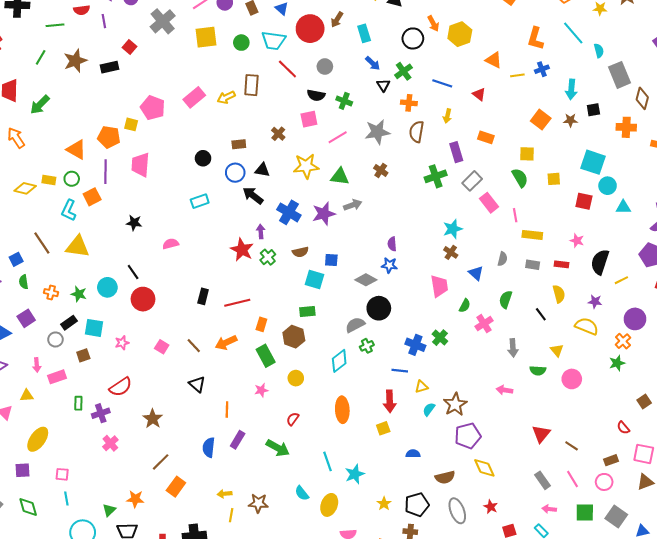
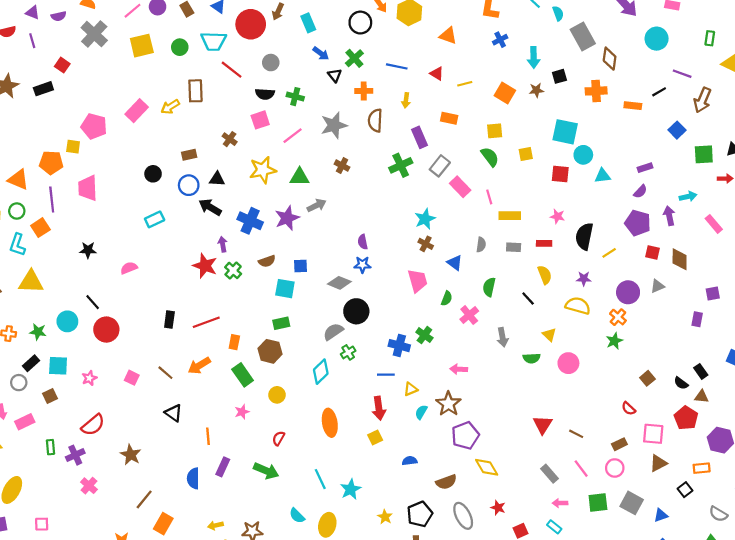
yellow line: (517, 75) -> (465, 84), moved
pink arrow: (504, 390) -> (459, 369), moved

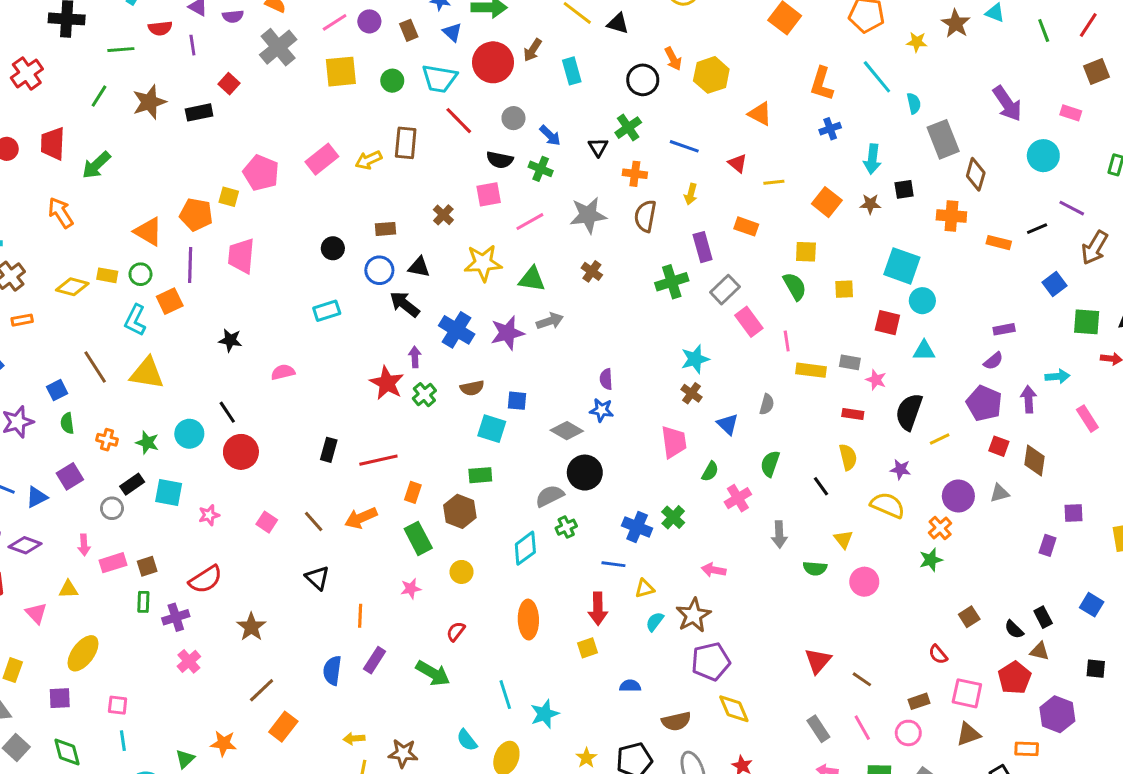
blue arrow: (321, 53) -> (550, 136), moved
cyan triangle: (603, 176) -> (924, 351), moved
gray rectangle: (514, 247) -> (850, 362), moved
brown square: (50, 396) -> (147, 566), moved

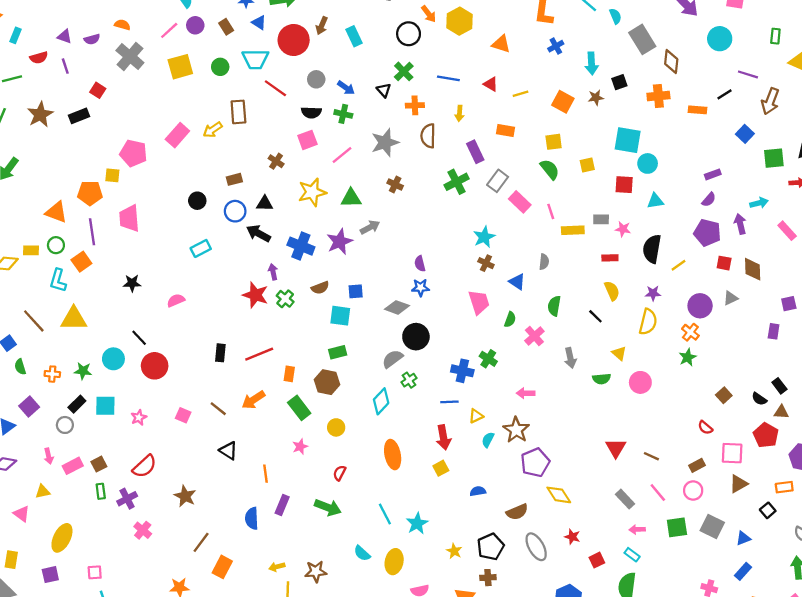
yellow semicircle: (888, 505) -> (648, 322), turned 90

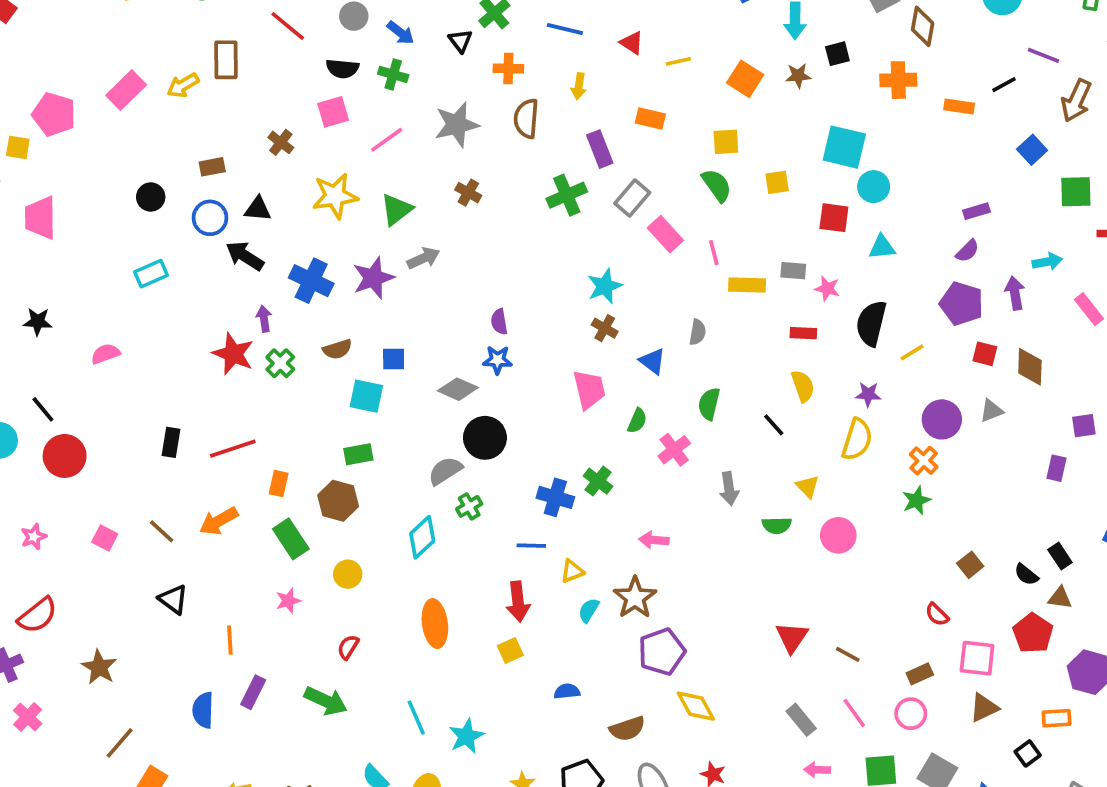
green triangle: (351, 198) -> (396, 210), turned -40

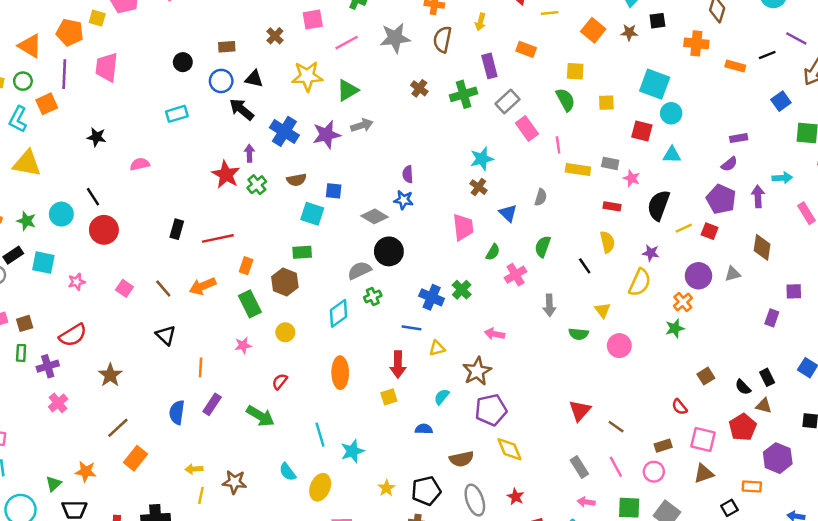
brown cross: (468, 193) -> (419, 88), moved
red square: (985, 354) -> (710, 231), moved
cyan semicircle: (589, 610) -> (442, 397), moved

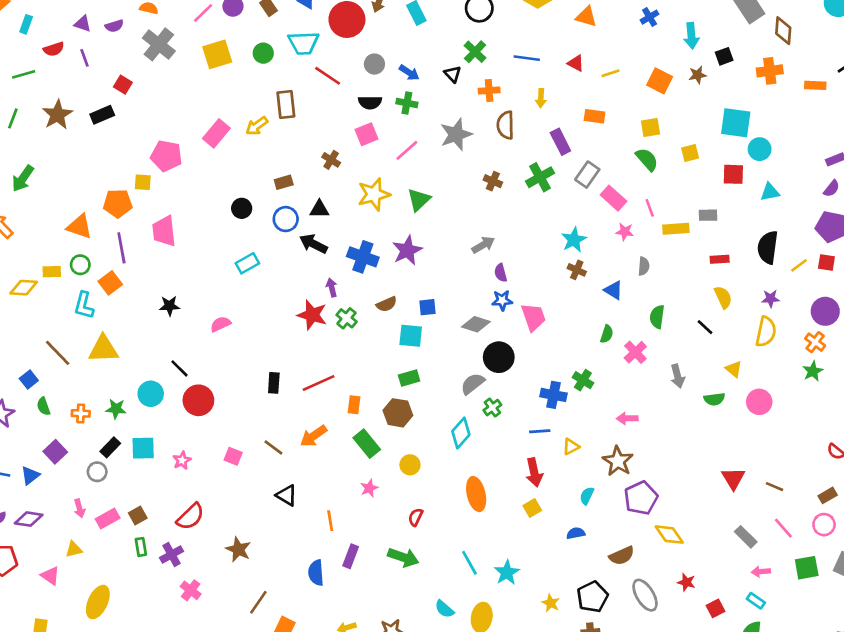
gray arrow: (362, 125) -> (483, 245), moved
pink star: (632, 178) -> (625, 232), moved
pink trapezoid: (463, 227) -> (533, 317), moved

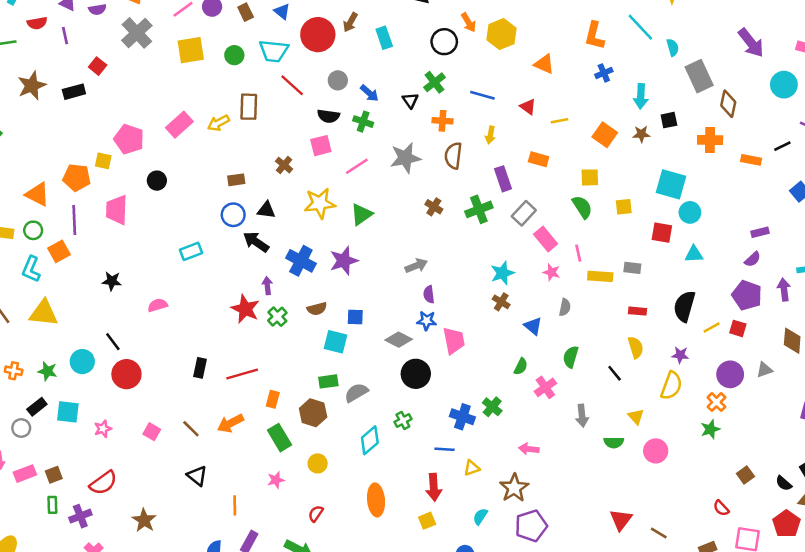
black circle: (242, 208) -> (157, 181), moved
gray semicircle: (473, 384) -> (356, 393), moved

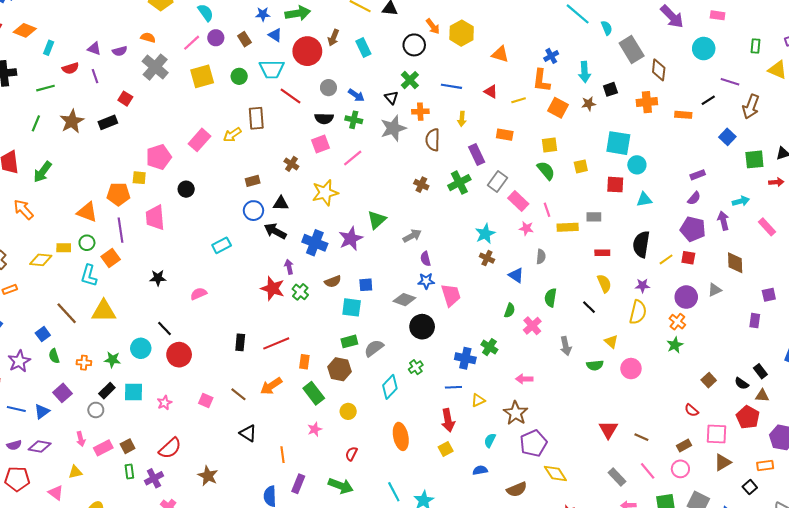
orange L-shape: (594, 36) -> (541, 81), moved
pink pentagon: (129, 139) -> (159, 157), turned -30
gray star: (405, 158) -> (393, 128), moved
green triangle: (362, 214) -> (377, 220), moved

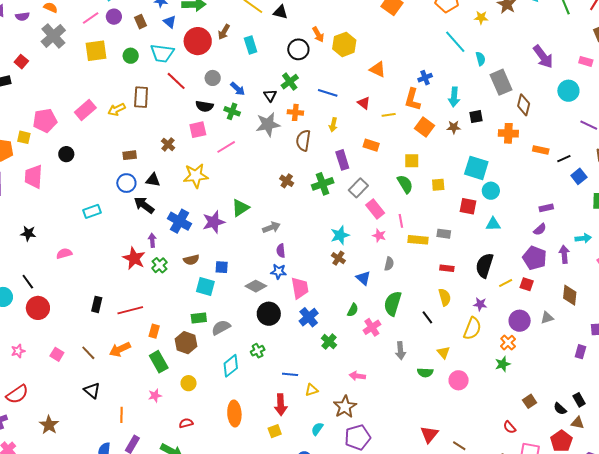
black line: (708, 100) -> (564, 159), moved
green semicircle: (551, 298) -> (393, 303), size x1.4
blue cross: (465, 358) -> (309, 317), moved, turned 30
red semicircle: (351, 454) -> (186, 423), turned 40

